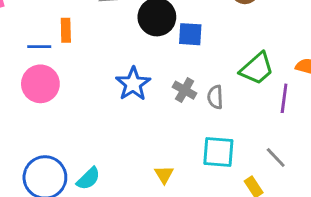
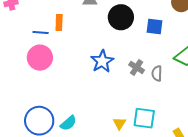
blue square: (190, 34) -> (154, 27), moved
cyan square: (218, 152) -> (144, 118), moved

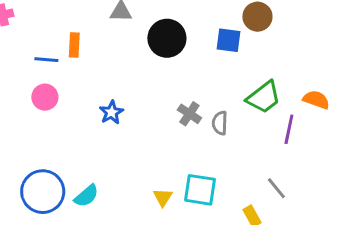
blue square: (154, 27) -> (228, 40), moved
pink circle: (40, 58) -> (45, 97), size x0.7
blue star: (102, 61) -> (111, 112), moved, size x0.7

